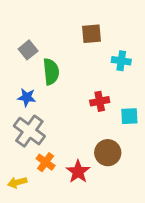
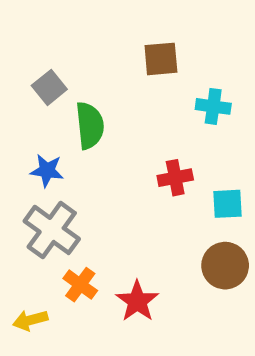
brown circle: (108, 153) -> (225, 266), moved

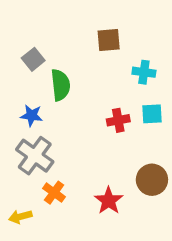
cyan square: (227, 204) -> (152, 114), moved
red star: (137, 301) -> (109, 201), moved

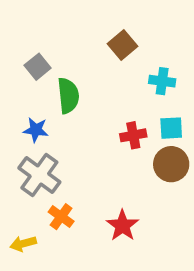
brown square: (109, 40) -> (122, 45), turned -35
brown circle: (152, 180) -> (171, 164), moved

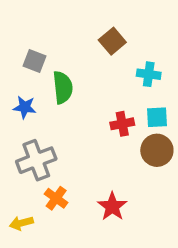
gray square: (38, 67) -> (35, 61), turned -30
blue star: (36, 130) -> (25, 107), moved
gray cross: (39, 175) -> (36, 160), turned 33

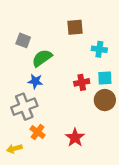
brown square: (112, 41) -> (75, 27), turned 35
green semicircle: (63, 87) -> (42, 58), turned -120
blue star: (25, 107) -> (35, 81), moved

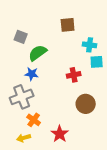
cyan square: (105, 78) -> (97, 62), moved
brown circle: (105, 100) -> (86, 104), moved
red star: (75, 138) -> (60, 134), moved
yellow arrow: (14, 149) -> (24, 138), moved

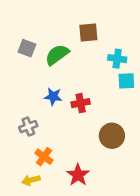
green semicircle: (38, 53) -> (57, 55), moved
blue star: (32, 74) -> (53, 97), moved
red cross: (74, 75) -> (81, 103), moved
gray cross: (22, 97) -> (28, 127), size x0.6

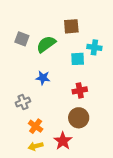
cyan square: (126, 81) -> (78, 59), moved
red cross: (81, 103) -> (80, 90), moved
brown circle: (112, 136) -> (79, 118), moved
yellow arrow: (31, 180) -> (36, 146), moved

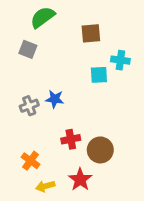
green semicircle: (46, 44) -> (43, 17), moved
red cross: (80, 90) -> (71, 139), moved
gray cross: (23, 102) -> (29, 106), moved
orange cross: (36, 126) -> (31, 161), moved

